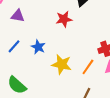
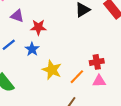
red star: (64, 19) -> (38, 27), moved

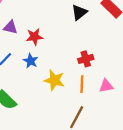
red cross: (97, 62) -> (86, 59), moved
orange line: (77, 77) -> (82, 84), turned -35

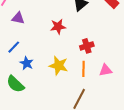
red star: (34, 37) -> (58, 27), moved
blue star: (31, 61) -> (27, 63), moved

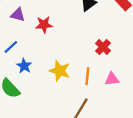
red star: (58, 27) -> (44, 25), moved
red cross: (87, 46) -> (103, 47), moved, turned -32

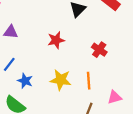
red star: (44, 25) -> (56, 40), moved
pink triangle: (112, 79) -> (115, 97), moved

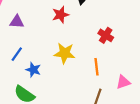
red star: (56, 40) -> (60, 15), moved
yellow star: (61, 80) -> (65, 53), moved

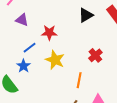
red star: (60, 15) -> (49, 33), moved
blue line: (17, 54) -> (30, 48), moved

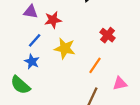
purple triangle: (22, 20) -> (31, 12), moved
orange line: (79, 80) -> (95, 65), turned 35

